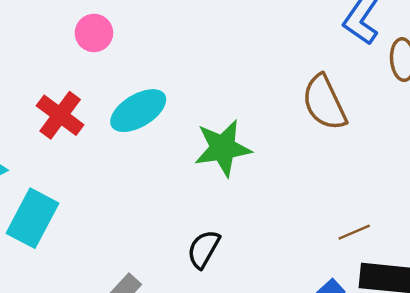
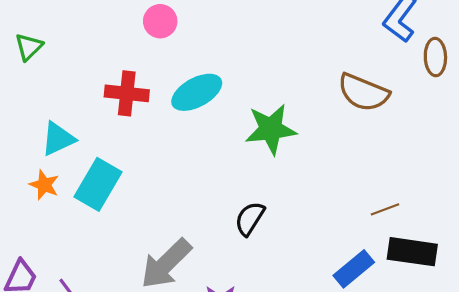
brown semicircle: (324, 103) -> (363, 92), turned -45
red cross: (60, 115) -> (127, 93), turned -33

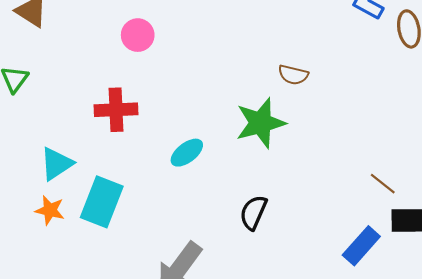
cyan ellipse: (197, 92) -> (187, 153), moved, size x0.7
brown semicircle: (363, 92) -> (293, 75), moved, size x0.6
brown line: (385, 209) -> (383, 184), turned 68

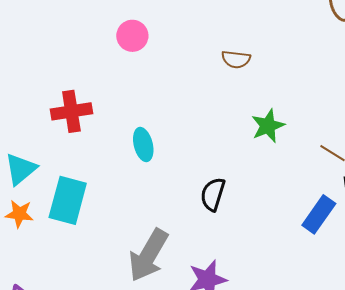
pink circle: (138, 35) -> (132, 36), moved
green star: (261, 123) -> (268, 126), moved, size x0.7
cyan ellipse: (187, 153) -> (143, 145), turned -60

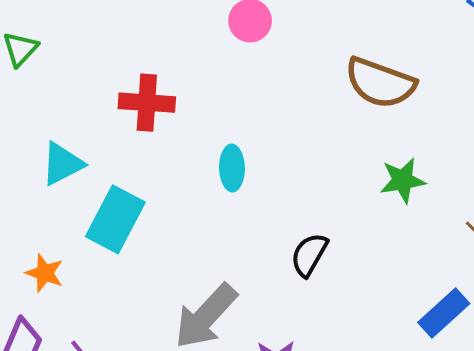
brown semicircle: (236, 59) -> (380, 83), size x1.8
orange star: (19, 214) -> (45, 273), moved

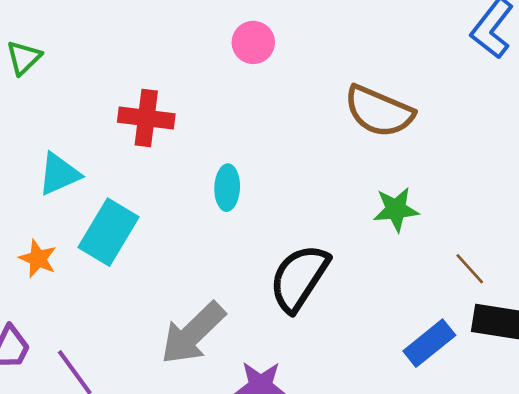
black semicircle: (309, 255) -> (299, 278), size x1.6
orange star: (45, 273) -> (38, 259), moved

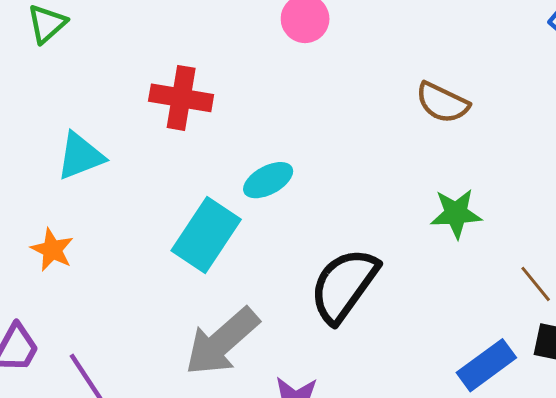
brown semicircle: (379, 111) -> (442, 103), size x0.7
cyan ellipse: (227, 188) -> (268, 180), turned 57
cyan rectangle: (109, 232) -> (206, 235), moved

